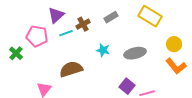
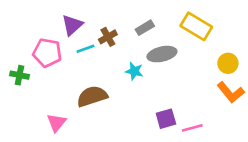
green cross: (16, 53) -> (19, 75), turned -32
gray ellipse: (135, 53) -> (162, 54), moved
purple square: (127, 86) -> (166, 119), turned 35

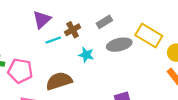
yellow rectangle: (196, 26) -> (149, 36), moved
pink pentagon: (47, 53) -> (20, 71), moved
cyan star: (134, 71) -> (86, 55), moved

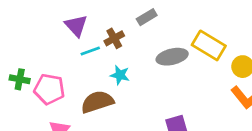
purple triangle: (42, 20) -> (76, 26), turned -30
gray rectangle: (104, 22) -> (147, 17), moved
cyan star: (86, 55) -> (120, 75), moved

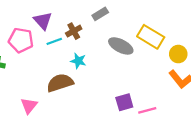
gray ellipse: (172, 57) -> (121, 46), turned 40
pink pentagon: (49, 89) -> (21, 40), moved

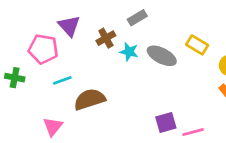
yellow rectangle: (151, 37) -> (197, 45), size x0.7
cyan line: (54, 41) -> (62, 80), moved
cyan star: (78, 61) -> (129, 52), moved

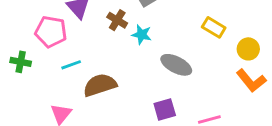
brown cross: (106, 38) -> (117, 20), turned -30
gray ellipse: (162, 56) -> (176, 65), moved
purple square: (166, 123) -> (165, 109), moved

